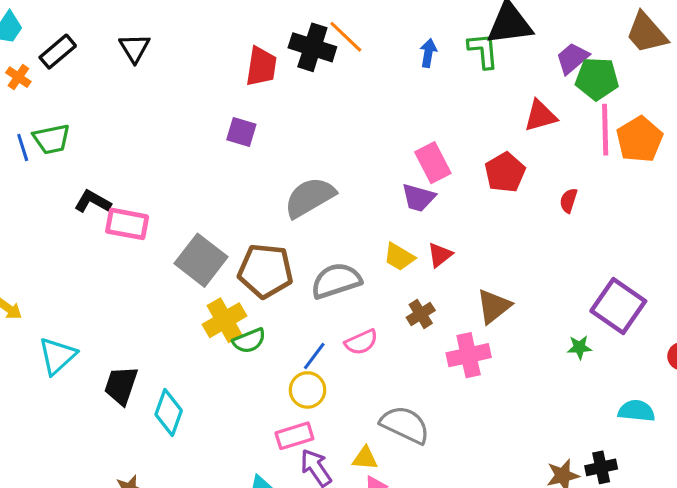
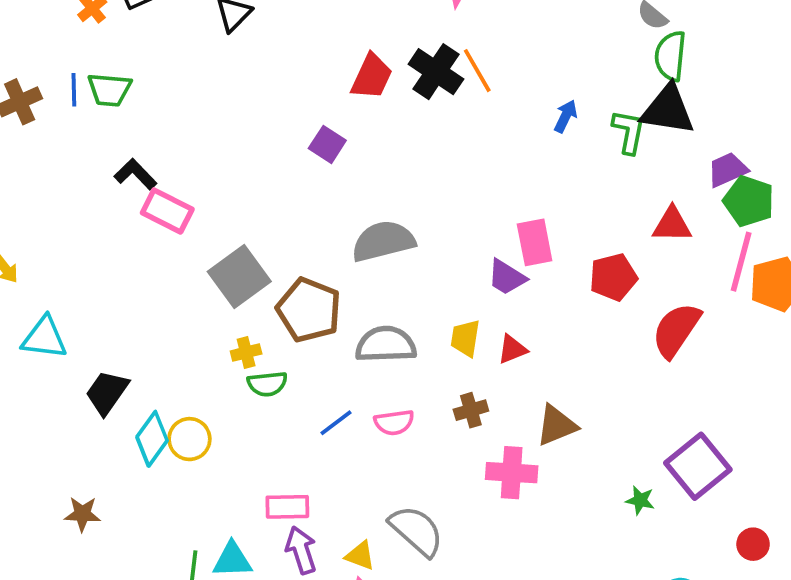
red semicircle: (569, 200) -> (676, 330), size x2.0
yellow trapezoid: (399, 257) -> (465, 338), turned 52
yellow cross: (225, 320) -> (246, 352), size x0.6
cyan triangle: (57, 356) -> (44, 338), turned 33
yellow circle: (308, 390) -> (189, 439), moved

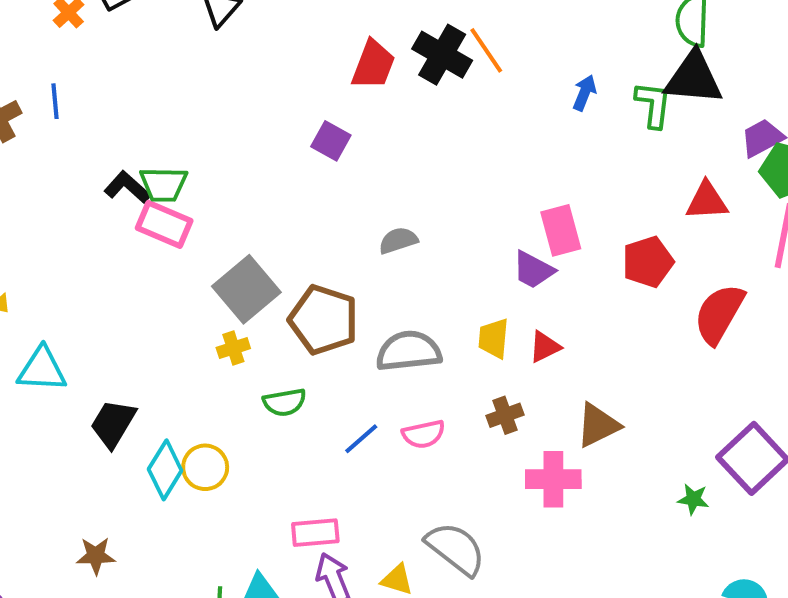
green trapezoid: (109, 90) -> (164, 184), moved
gray semicircle: (383, 241) -> (398, 240), size x0.6
yellow cross: (246, 352) -> (233, 348), moved

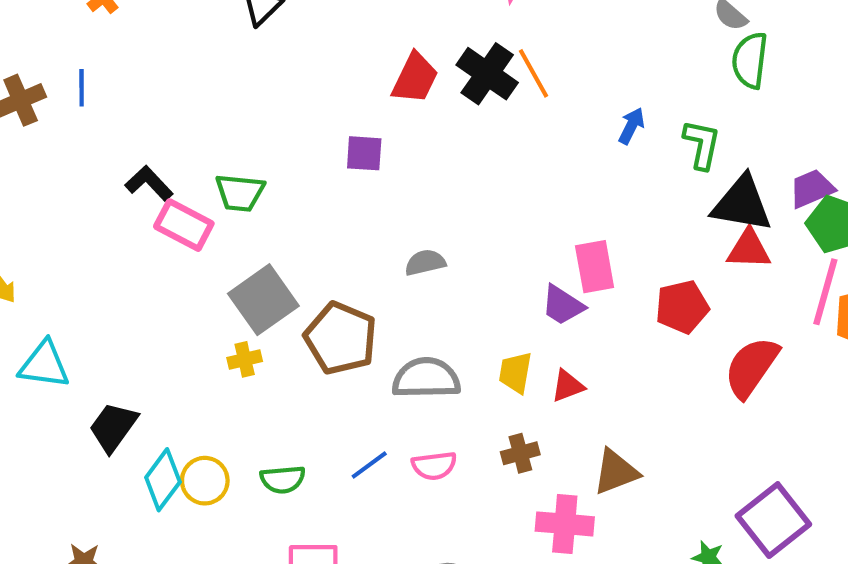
black triangle: (693, 78) -> (742, 204), moved
purple square: (331, 141) -> (364, 153), turned -30
green trapezoid: (164, 184) -> (240, 193), moved
green semicircle: (285, 402) -> (283, 479), moved

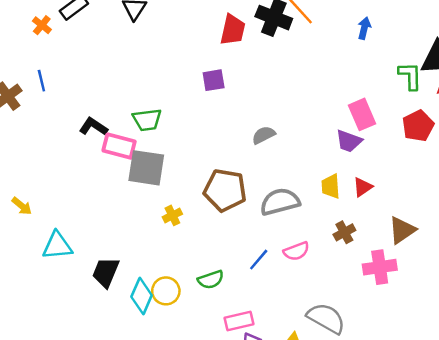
green L-shape: (702, 144) -> (410, 76), moved
gray square: (263, 300) -> (146, 168), moved, turned -33

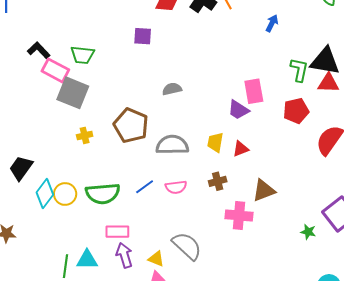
green semicircle: (211, 280) -> (103, 194), size x1.6

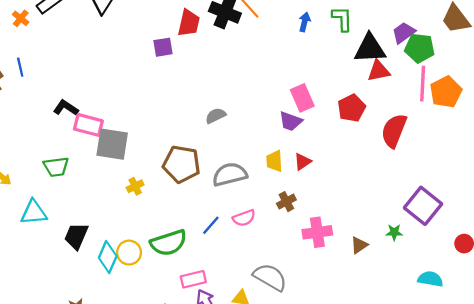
purple square: (143, 36) -> (163, 47), moved
green trapezoid: (83, 55) -> (56, 167), moved
green L-shape: (299, 70) -> (342, 19), moved
brown triangle: (264, 190) -> (359, 245), moved, size x0.7

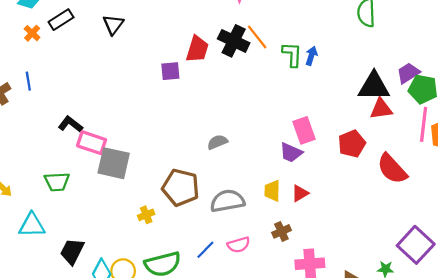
green L-shape: (342, 19) -> (292, 54), moved
red semicircle: (394, 131) -> (392, 169), turned -68
yellow cross: (135, 186) -> (146, 215), moved

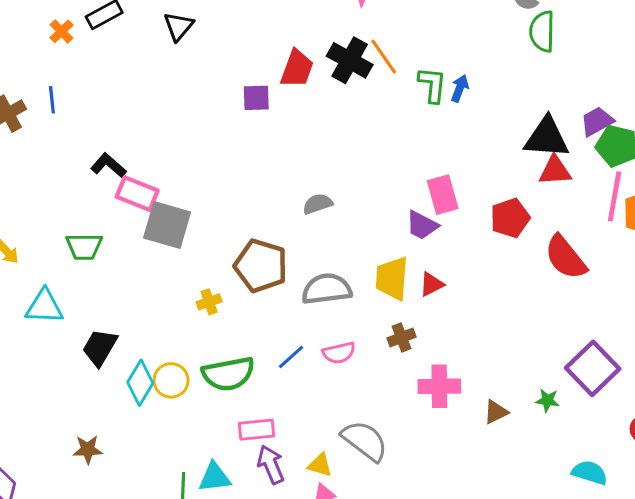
yellow trapezoid: (272, 191) -> (392, 278), size x1.4

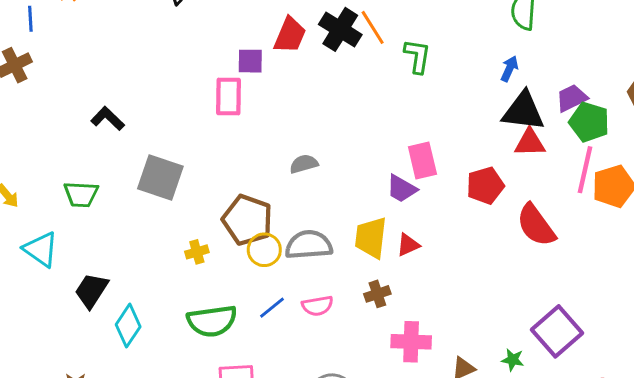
blue arrow: (460, 88) -> (509, 69), moved
blue line: (52, 100) -> (30, 19), moved
pink rectangle: (137, 194) -> (229, 96), moved, turned 66
cyan triangle: (44, 307) -> (41, 249), turned 30
yellow circle: (171, 380) -> (264, 250), moved

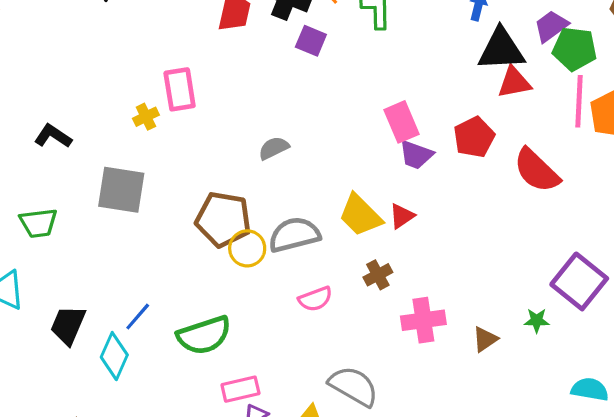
purple square: (250, 61) -> (311, 41), moved, turned 32
purple trapezoid: (402, 189) -> (416, 155), moved
yellow trapezoid: (371, 238) -> (360, 215), turned -42
yellow cross: (197, 252) -> (146, 117), moved
blue line: (272, 308) -> (138, 317), moved

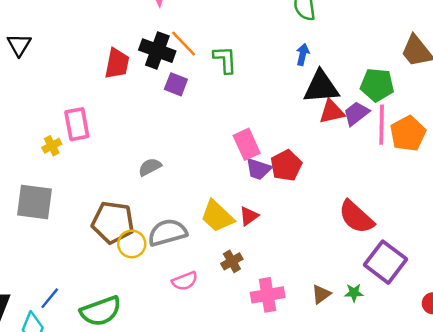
purple trapezoid: (551, 26) -> (356, 113), moved
red pentagon: (474, 137) -> (286, 165), moved
red semicircle: (537, 171) -> (356, 217), moved
brown triangle: (485, 339) -> (321, 294), moved

